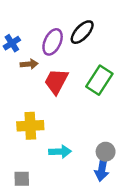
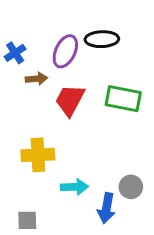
black ellipse: (82, 32) -> (102, 39), turned 45
green rectangle: (99, 80) -> (123, 99), turned 68
blue arrow: (102, 169) -> (106, 208), moved

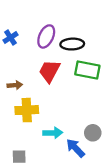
black ellipse: (102, 39) -> (72, 44), moved
brown arrow: (36, 79) -> (15, 85), moved
blue arrow: (106, 208) -> (75, 148), turned 126

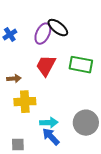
black ellipse: (72, 44) -> (58, 28), moved, turned 40
gray circle: (93, 133) -> (86, 123), size x1.6
blue arrow: (75, 148) -> (51, 137), moved

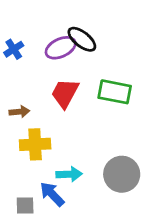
purple ellipse: (43, 34) -> (61, 48), turned 40
blue arrow: (51, 137) -> (52, 194), moved

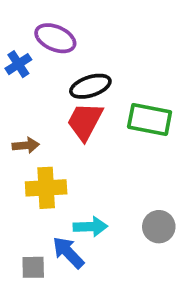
black ellipse: (82, 39) -> (90, 86), moved, turned -56
purple ellipse: (61, 48) -> (55, 38), moved, turned 48
gray circle: (122, 174) -> (159, 227), size x0.7

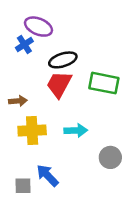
blue cross: (18, 64) -> (24, 45), moved
cyan arrow: (90, 227) -> (76, 130), moved

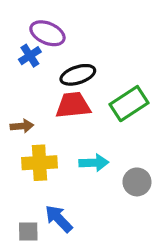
green rectangle: (104, 83) -> (129, 104), turned -44
red trapezoid: (59, 84) -> (73, 105), turned 56
gray circle: (110, 157) -> (137, 182), moved

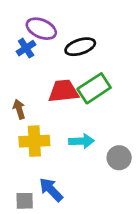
black ellipse: (78, 75) -> (80, 47), moved
green rectangle: (129, 104) -> (94, 88), moved
brown arrow: (22, 126) -> (19, 109), turned -102

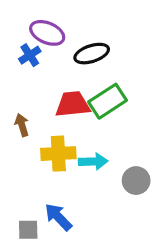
yellow cross: (34, 141) -> (58, 154), moved

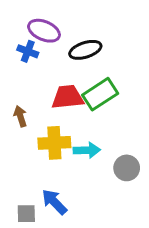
blue cross: (30, 55) -> (28, 51), turned -36

